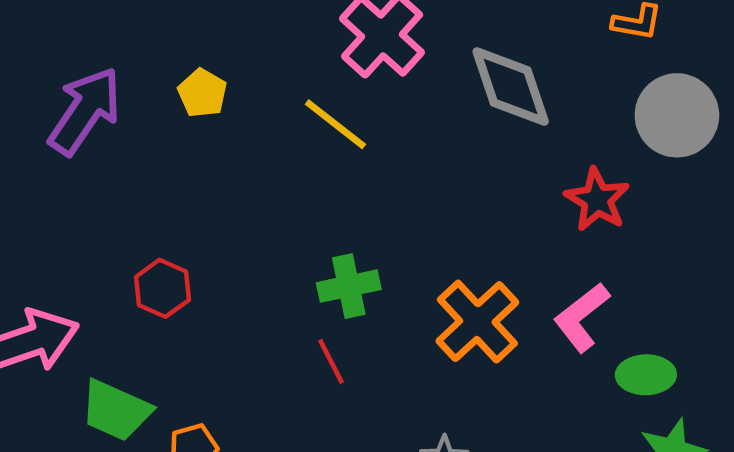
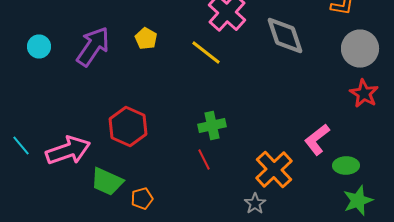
red star: (597, 200) -> (364, 94), moved
red hexagon: (162, 288) -> (128, 126), size x1.5
orange cross: (477, 322) -> (274, 170), moved

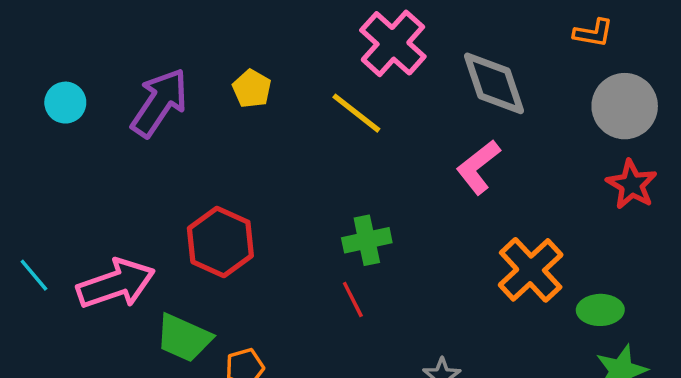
pink L-shape: (317, 140) -> (478, 167), moved
orange cross: (274, 170) -> (531, 270), moved

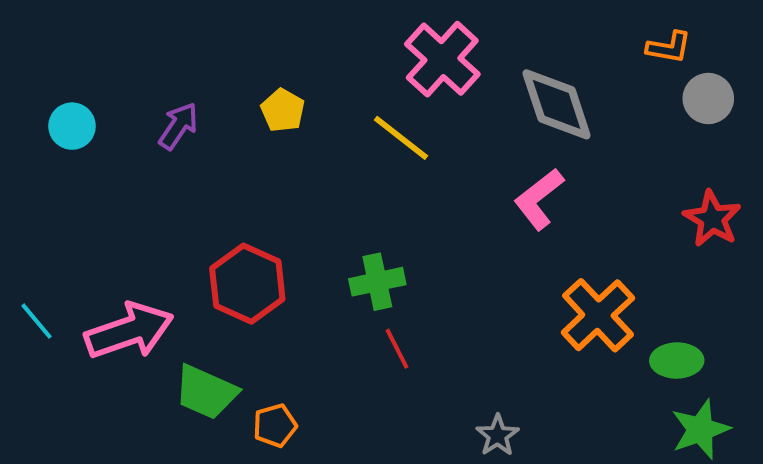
purple arrow: (159, 103) -> (178, 126), size x0.6
gray circle: (625, 106) -> (708, 98), moved, size x0.7
green cross: (367, 240) -> (377, 282), moved

